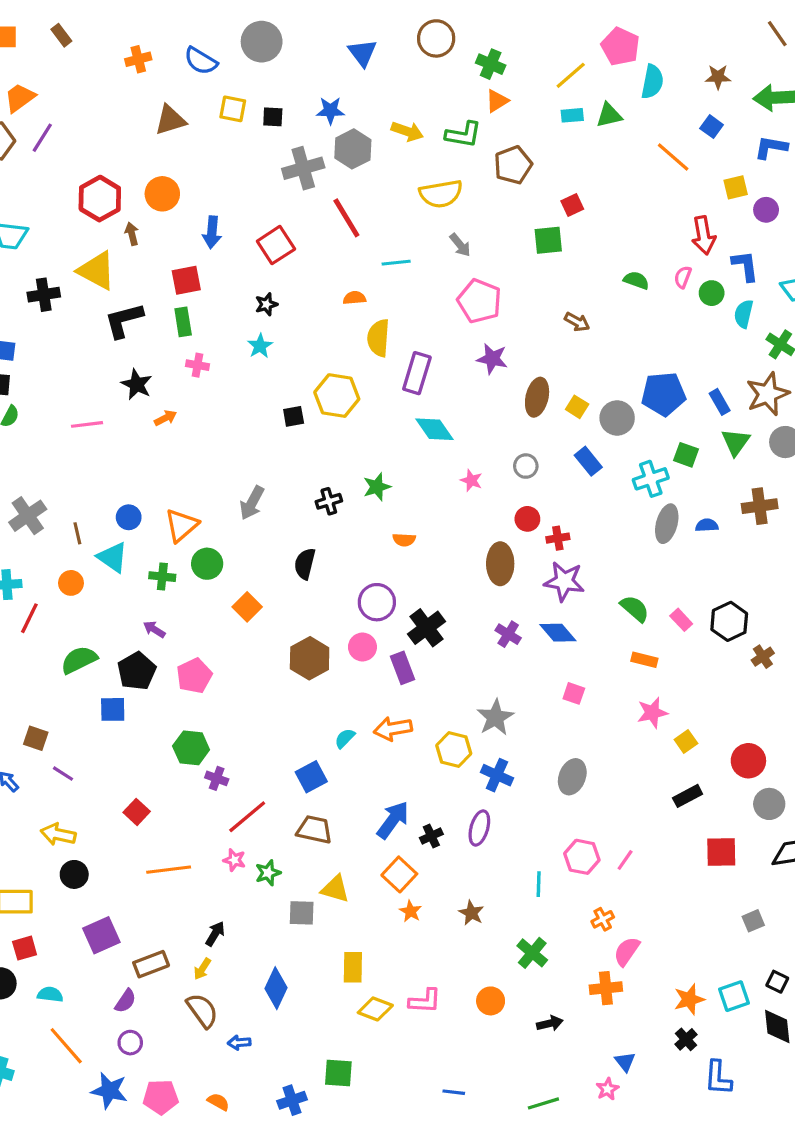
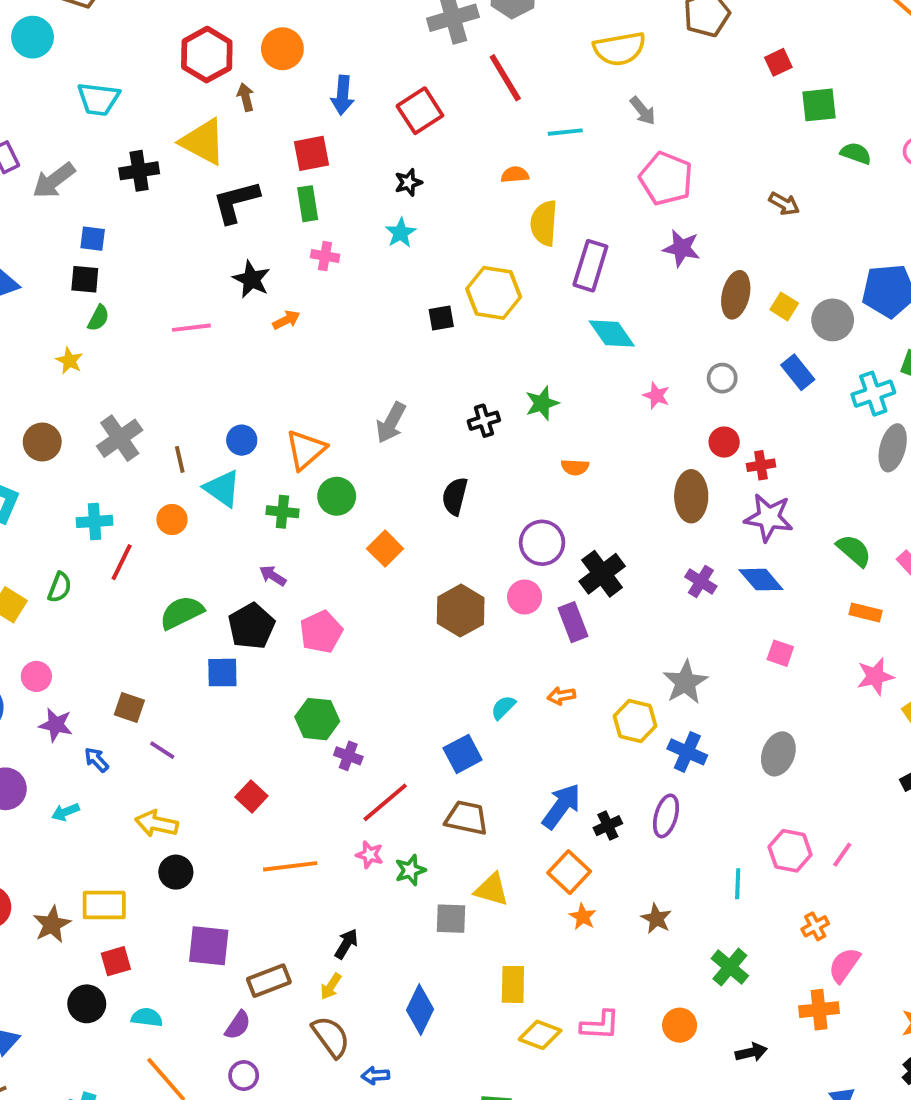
green square: (548, 240) -> (819, 105), moved
orange arrow: (393, 729) -> (561, 696), size x0.6
purple square: (101, 935) -> (209, 946), turned 30

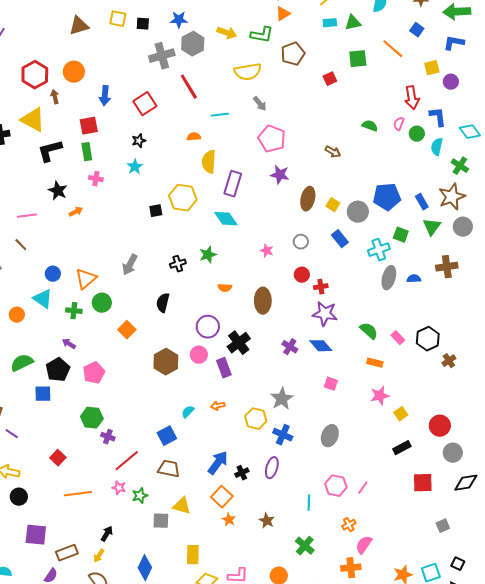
green square: (819, 105) -> (358, 59), moved
cyan diamond: (612, 334) -> (226, 219), moved
brown line: (180, 459) -> (21, 245), moved, turned -32
brown ellipse: (691, 496) -> (263, 301), moved

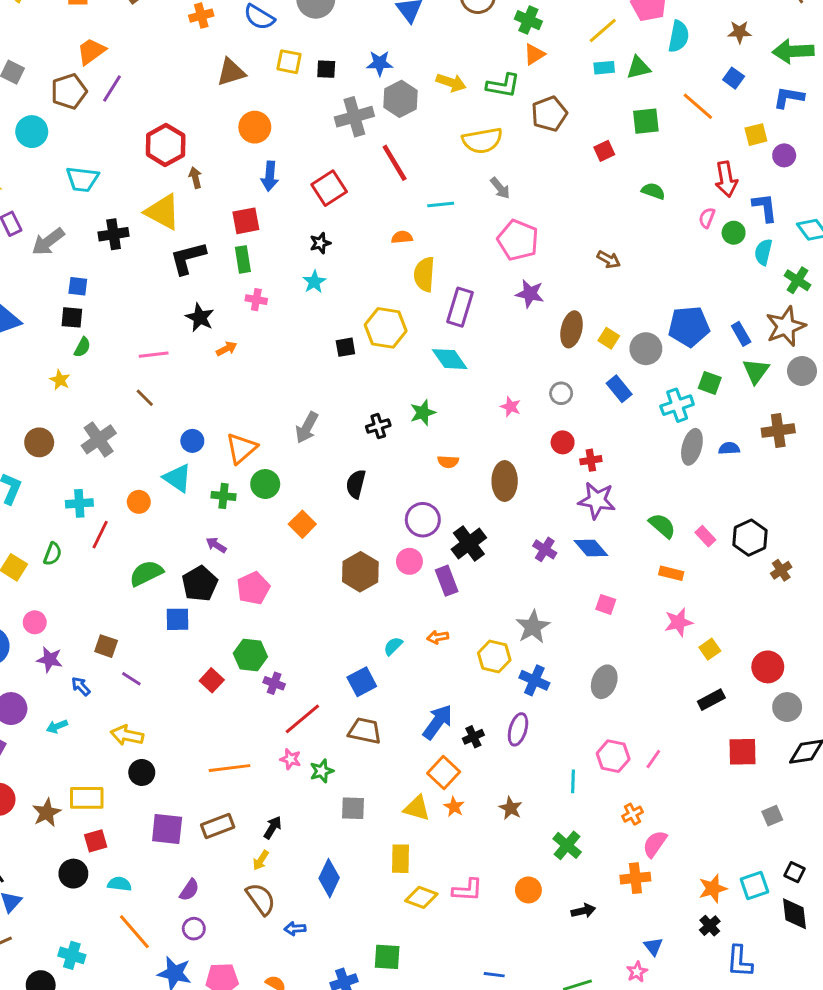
orange circle: (74, 72) -> (255, 127), moved
green semicircle: (370, 126) -> (653, 191), moved
red square: (58, 458) -> (212, 680), moved
yellow triangle: (182, 506) -> (417, 808), moved
brown rectangle: (67, 553) -> (218, 826), moved

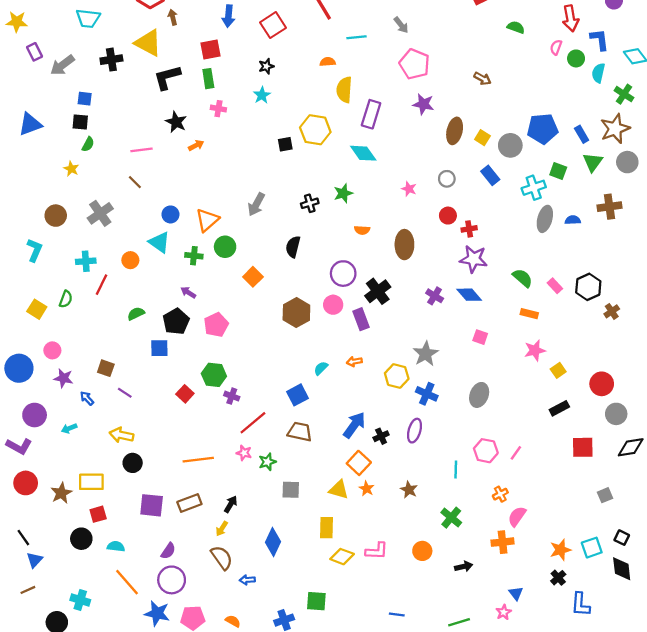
green semicircle: (146, 573) -> (136, 314), size x0.7
purple circle: (194, 929) -> (172, 580), size x1.6

